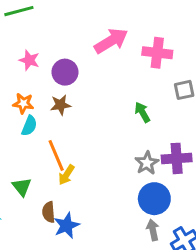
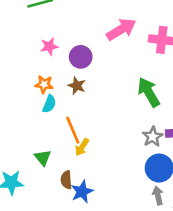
pink star: (29, 60) -> (49, 46), turned -30
brown star: (61, 105) -> (77, 86), turned 30
green arrow: (142, 112) -> (149, 92), size x1.6

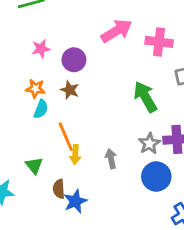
yellow arrow: (82, 147) -> (75, 155), turned -30
gray arrow: (158, 196) -> (111, 159), moved

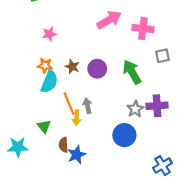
purple circle: (74, 60) -> (97, 69), moved
cyan semicircle: (41, 109) -> (49, 82), size x1.5
gray arrow: (111, 159) -> (87, 106), moved
blue circle: (156, 177) -> (124, 135), moved

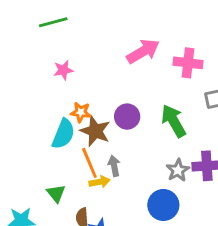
orange star: (45, 65) -> (81, 112), moved
brown star: (72, 67) -> (95, 131), moved, size x1.5
yellow arrow: (77, 118) -> (100, 182), turned -104

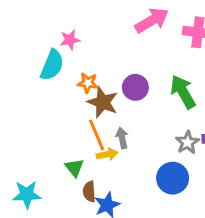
cyan semicircle: (63, 134) -> (52, 65), moved
green triangle: (56, 193) -> (74, 168), moved

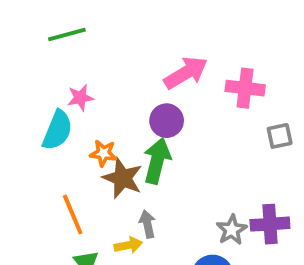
purple circle: (135, 87) -> (167, 121), moved
green arrow: (183, 92) -> (157, 161), moved, turned 44
orange line: (97, 135) -> (73, 215), moved

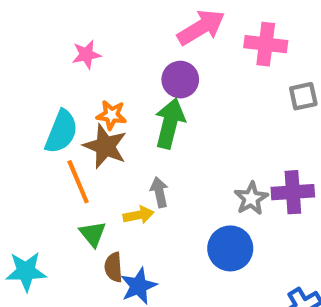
cyan semicircle: (57, 130) -> (61, 132), moved
brown star: (123, 178) -> (105, 146), moved

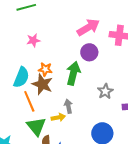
purple circle: (180, 80) -> (89, 52), moved
gray star: (251, 198) -> (105, 91), moved
green triangle: (93, 234) -> (36, 126), size x1.5

